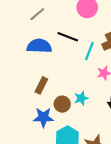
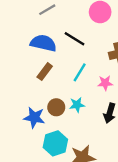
cyan line: (89, 51) -> (80, 72), moved
brown rectangle: (41, 85) -> (45, 72), moved

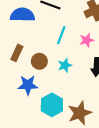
brown rectangle: (45, 72) -> (17, 53), moved
brown circle: (56, 107) -> (39, 61), moved

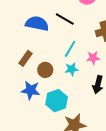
cyan star: (65, 65) -> (72, 69), moved
cyan hexagon: (52, 105) -> (57, 101), moved

